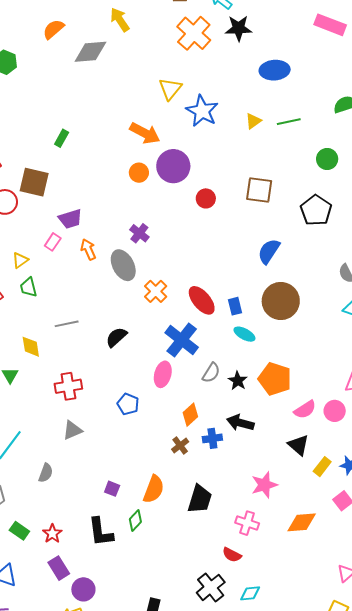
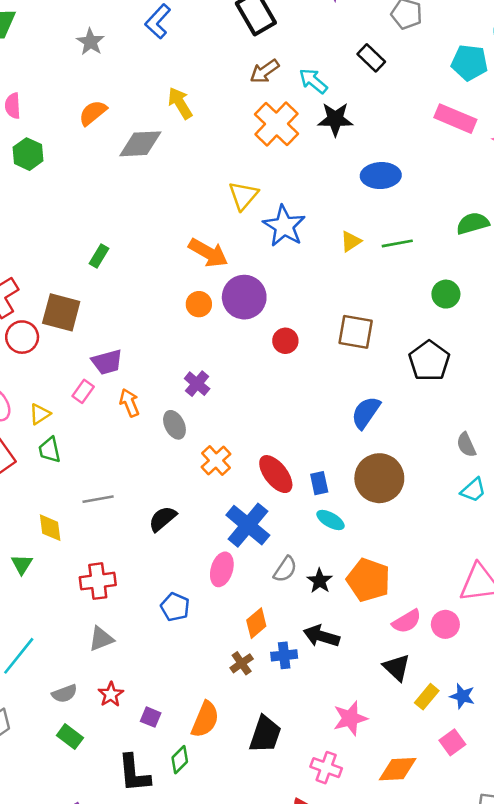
gray ellipse: (123, 265) -> (174, 425), size x0.7
gray semicircle: (46, 473) -> (64, 694), turned 48
green rectangle: (19, 531) -> (70, 737), moved
red star: (52, 534) -> (111, 694), moved

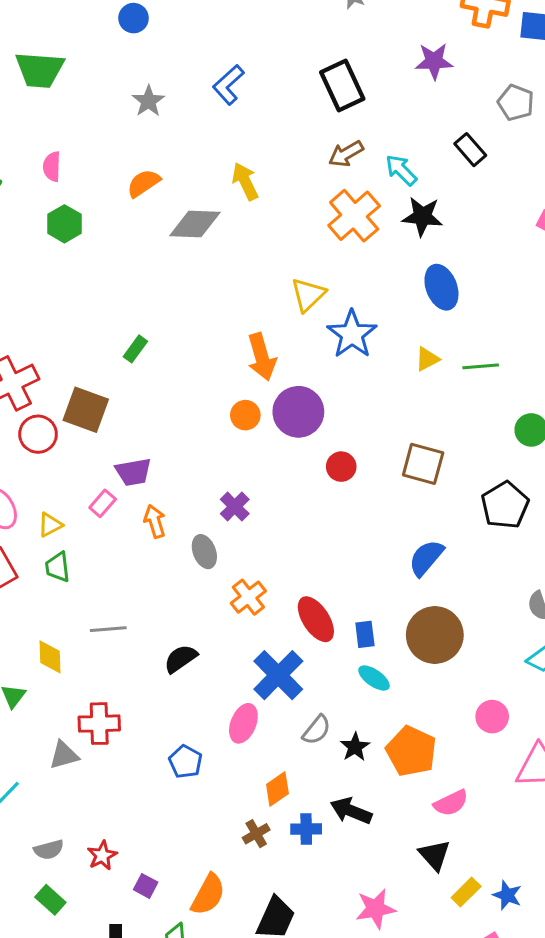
blue ellipse: (381, 176) -> (441, 287), moved, turned 66
orange arrow: (208, 253) -> (262, 357), turned 39
pink circle: (445, 624) -> (492, 717), moved
gray triangle: (101, 639) -> (64, 755), moved

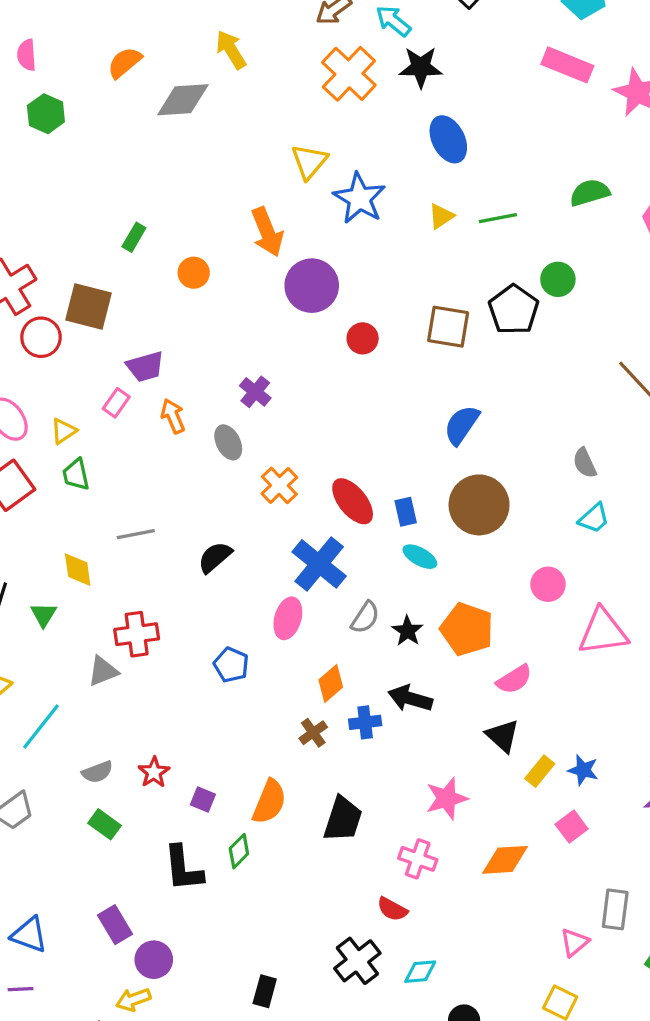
orange circle: (245, 415) -> (194, 273), moved
black pentagon: (505, 505) -> (514, 310), moved

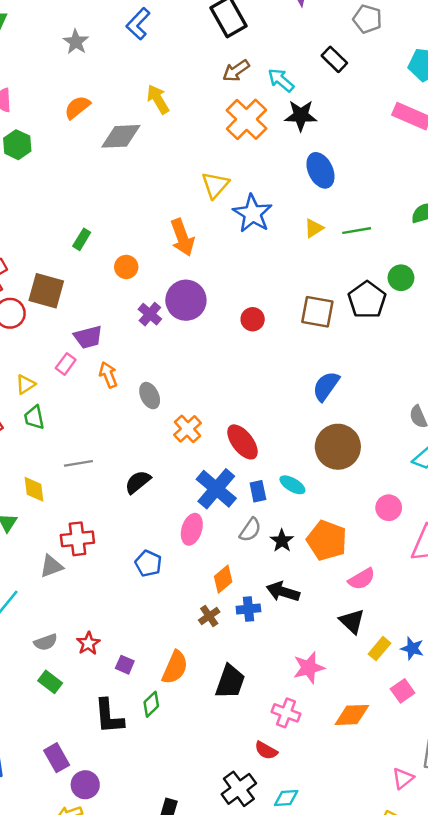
purple circle: (312, 286) -> (186, 300), moved
purple cross: (255, 392) -> (150, 314), moved
blue rectangle: (406, 512) -> (258, 491), moved

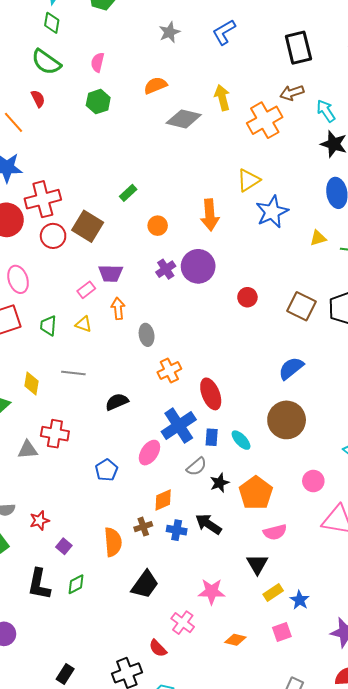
orange cross: (246, 119) -> (265, 120), moved
yellow triangle: (26, 384) -> (84, 324), moved, turned 36
orange semicircle: (175, 667) -> (113, 542), moved, turned -44
orange diamond: (352, 715) -> (235, 640), size x0.7

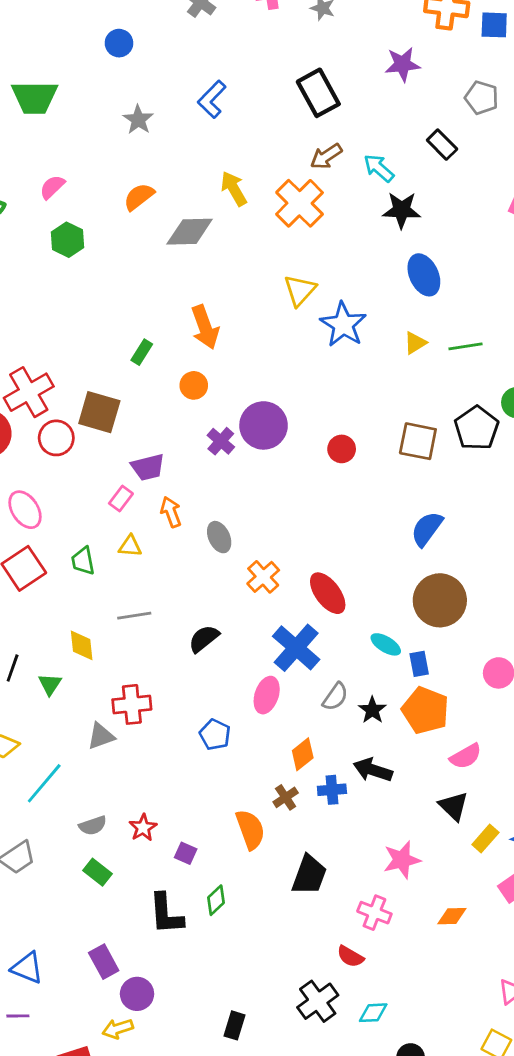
pink semicircle: (98, 62) -> (52, 187), turned 48
orange arrow: (210, 215) -> (205, 327), moved
blue rectangle: (212, 437) -> (419, 664), moved

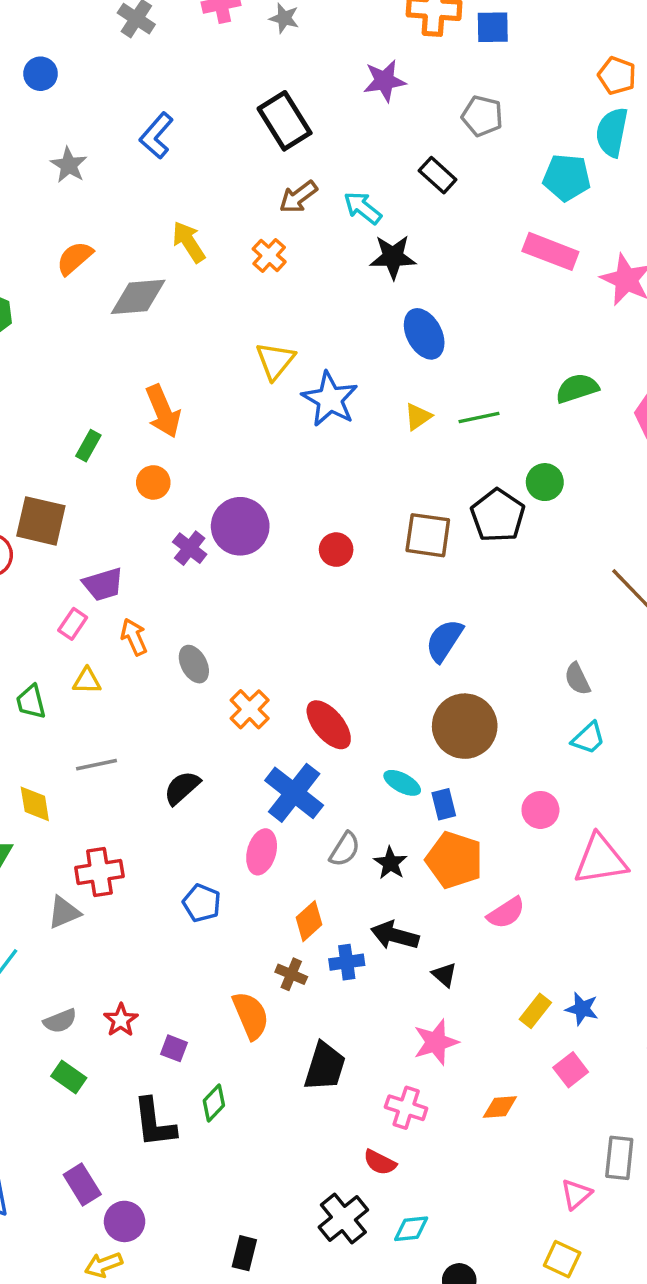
orange cross: (300, 203) -> (269, 255), size x0.6
brown cross: (286, 797) -> (291, 974), turned -30
black triangle: (454, 806) -> (444, 975), moved, size x0.7

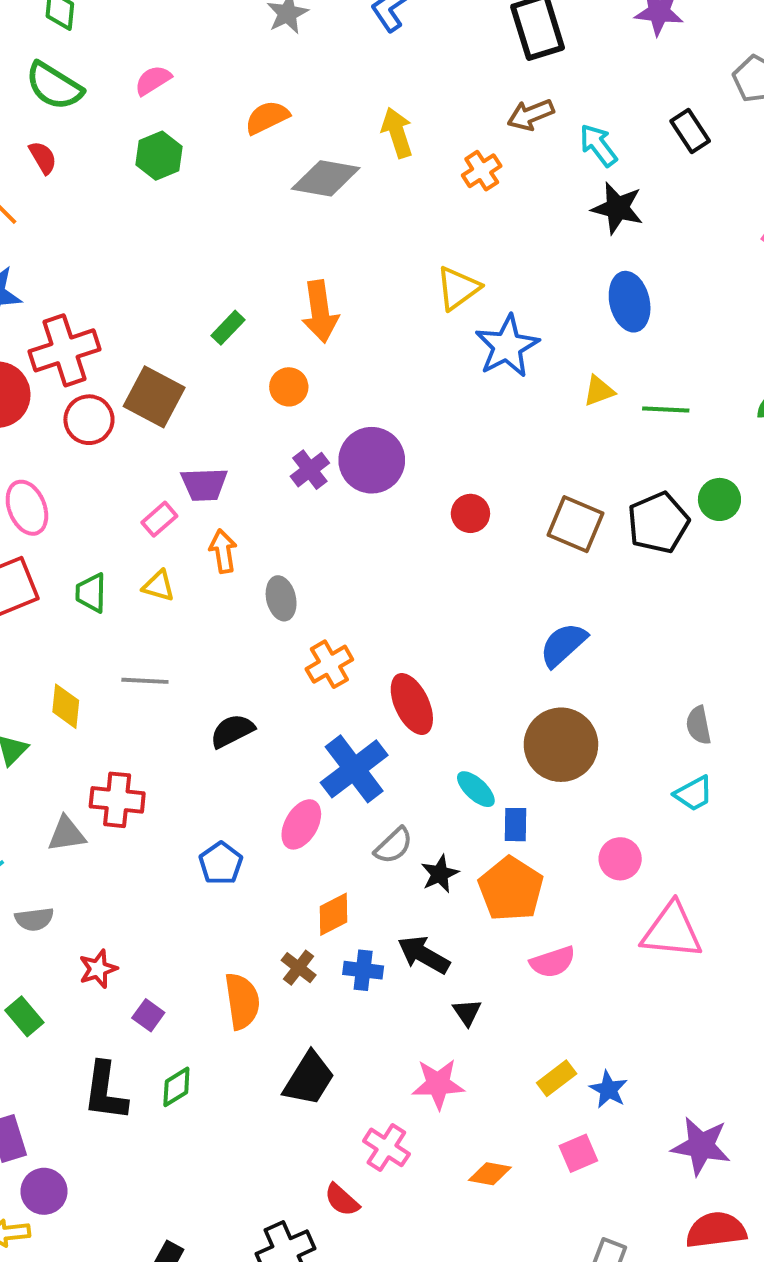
gray semicircle: (60, 1021) -> (34, 919), moved

